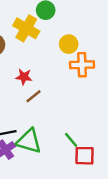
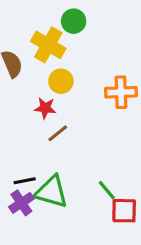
yellow circle: (69, 44) -> (61, 81), moved

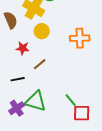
red star: (45, 108) -> (23, 48), moved
black line: (25, 181) -> (18, 79), moved

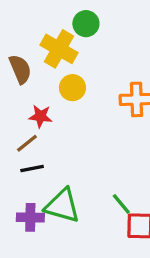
brown line: (40, 64) -> (27, 143), moved
purple cross: (17, 108) -> (30, 217), turned 35

